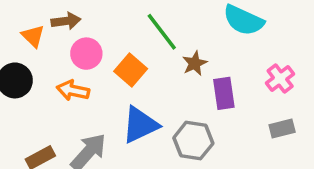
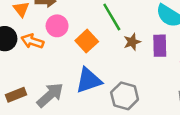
orange arrow: (73, 90) -> (32, 41), moved
purple rectangle: (224, 93) -> (160, 46), moved

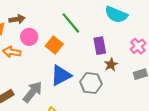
brown star: (132, 42) -> (111, 64), moved
purple rectangle: (160, 46) -> (100, 46), moved

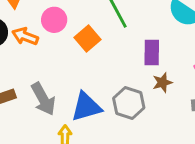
blue triangle: (61, 75) -> (86, 107), moved
gray arrow: (33, 92) -> (43, 99), turned 100

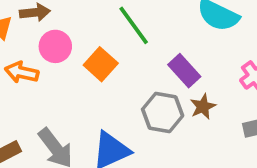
purple rectangle: (152, 53) -> (184, 71), turned -35
gray hexagon: (129, 103) -> (163, 113), moved

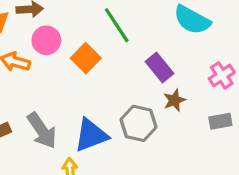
gray hexagon: (163, 113) -> (138, 123), moved

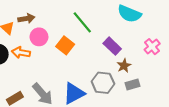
gray rectangle: (220, 121) -> (132, 84), moved

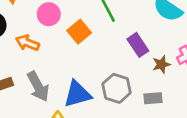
orange arrow: (21, 53) -> (27, 43), moved
brown star: (124, 66) -> (161, 64), moved

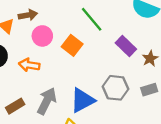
gray arrow: (38, 86) -> (47, 101), turned -112

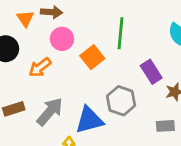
green line: (92, 19) -> (121, 33), turned 32
orange arrow: (29, 65) -> (40, 67), turned -60
gray hexagon: (116, 88) -> (121, 101), moved

